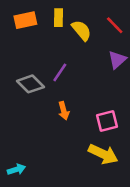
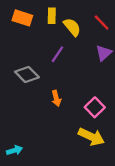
orange rectangle: (25, 20) -> (22, 18), turned 30
purple line: (60, 72) -> (57, 54), moved
pink square: (107, 121) -> (95, 107), turned -30

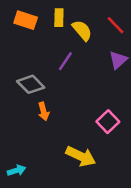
orange arrow: (56, 98) -> (44, 111), moved
yellow arrow: (91, 137) -> (81, 156), moved

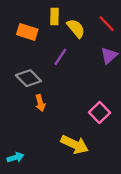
orange rectangle: (26, 20) -> (27, 32), moved

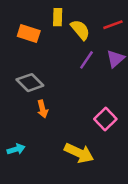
red line: (107, 24) -> (113, 25), turned -66
purple line: (60, 57) -> (87, 60), moved
cyan arrow: (15, 157) -> (16, 149), moved

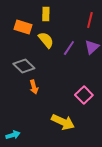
red line: (113, 25) -> (90, 20), turned -56
yellow semicircle: (80, 30) -> (46, 40), moved
cyan arrow: (16, 149) -> (13, 135), moved

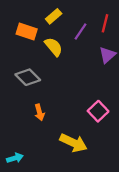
yellow rectangle: (46, 14) -> (54, 16), turned 48
purple line: (69, 48) -> (80, 32), moved
orange arrow: (34, 87) -> (40, 112), moved

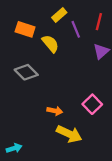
yellow rectangle: (54, 16) -> (59, 15), moved
purple line: (80, 32) -> (76, 29), turned -56
orange arrow: (40, 112) -> (55, 111), moved, turned -64

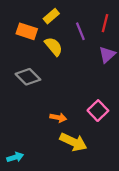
yellow rectangle: (59, 15) -> (51, 16), moved

